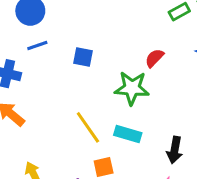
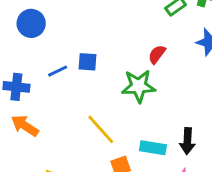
blue line: (37, 45) -> (58, 71), moved
cyan rectangle: (128, 134) -> (153, 148), moved

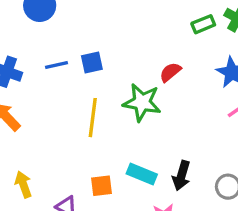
blue square: (88, 62) -> (92, 62), turned -30
yellow line: (101, 129) -> (93, 118), moved, turned 36

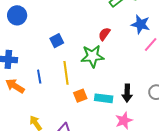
blue line: (56, 65) -> (39, 77), moved, turned -72
orange square: (101, 186) -> (80, 96), moved

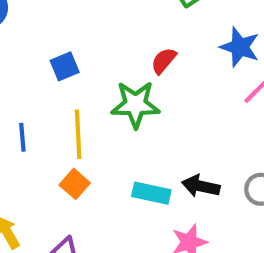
black arrow: (127, 93) -> (201, 186), turned 96
orange square: (80, 96) -> (75, 184), moved, turned -32

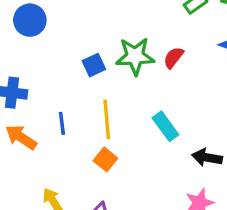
green star: (135, 105) -> (135, 56), moved
cyan rectangle: (151, 193) -> (165, 126), moved, turned 44

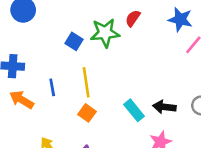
red semicircle: (173, 58) -> (133, 18), moved
blue square: (94, 65) -> (74, 41), turned -30
cyan rectangle: (165, 126) -> (134, 110), moved

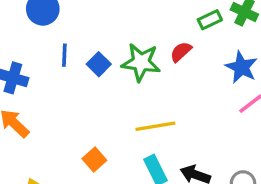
yellow line: (86, 82) -> (155, 126), moved, turned 76
blue line: (52, 87) -> (64, 55), moved

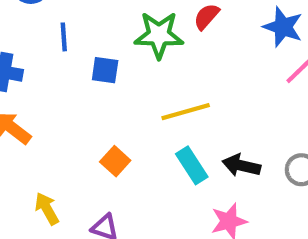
blue square: (99, 64) -> (105, 70), moved, turned -30

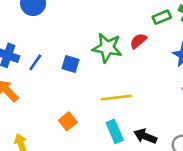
blue line: (64, 37) -> (35, 62), moved, turned 30

